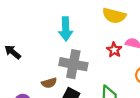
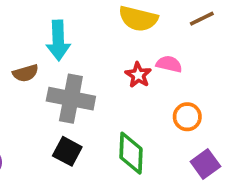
brown semicircle: (49, 83) -> (26, 73), moved

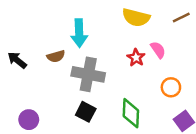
pink semicircle: (169, 64) -> (158, 50), turned 42

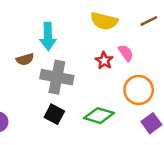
orange circle: (171, 87) -> (139, 90), size x1.5
green diamond: (131, 113) -> (99, 116), turned -76

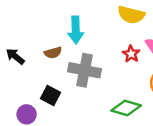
black square: (54, 114) -> (51, 95), moved

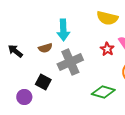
gray cross: (85, 70) -> (70, 62), turned -35

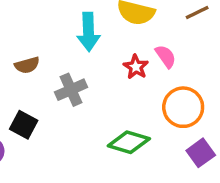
cyan arrow: (63, 30) -> (88, 32), moved
gray cross: (70, 62) -> (71, 90), size x0.7

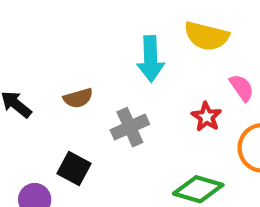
red star: (136, 67) -> (206, 117), moved

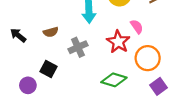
red star: (206, 117) -> (118, 42), size x1.5

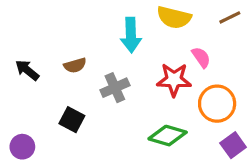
red star: (118, 42) -> (174, 80), turned -30
purple circle: (28, 85) -> (22, 147), moved

